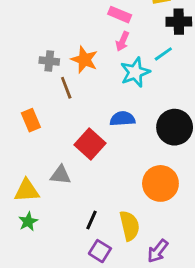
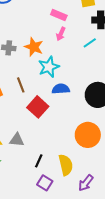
cyan star: (135, 72) -> (49, 67), moved
brown line: (66, 88) -> (21, 85), moved
gray triangle: (61, 175) -> (17, 140), moved

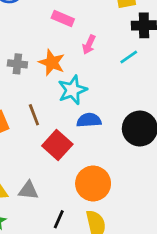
pink rectangle: (59, 15) -> (63, 19), moved
orange circle: (88, 135) -> (93, 183), moved

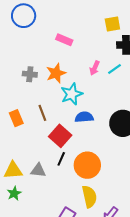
pink arrow: (89, 45) -> (95, 68), moved
orange star: (52, 62) -> (56, 73), turned 30
black line: (59, 219) -> (61, 159), moved

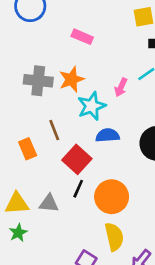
pink arrow: (95, 68) -> (121, 87), moved
gray cross: (30, 74) -> (38, 81), size x1.5
orange rectangle: (16, 118) -> (28, 149), moved

